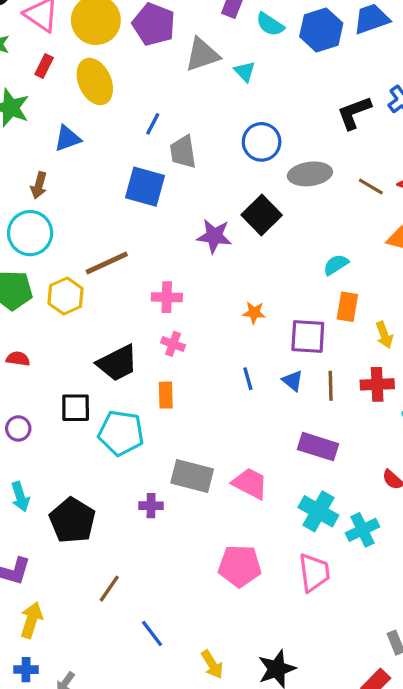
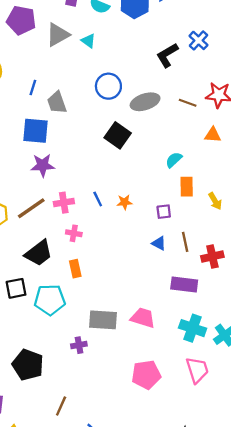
purple star: (214, 236) -> (43, 165), moved
brown line: (107, 263) -> (31, 208), moved
purple square: (308, 337) -> (164, 212), size x0.6
blue line: (248, 379) -> (98, 199), moved
red cross: (377, 384) -> (212, 257), moved

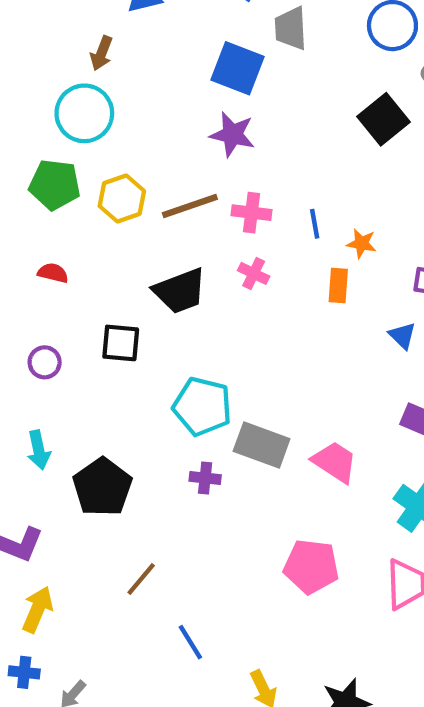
orange rectangle: (75, 269) -> (338, 285), moved
cyan pentagon: (50, 300) -> (202, 406), moved

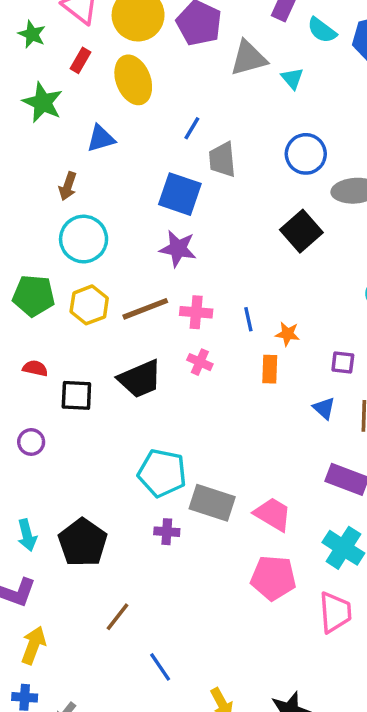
cyan circle: (84, 113) -> (84, 239), moved
black square: (121, 343) -> (76, 395), moved
cyan arrow: (39, 450) -> (27, 535), moved
pink pentagon: (311, 566) -> (273, 578), moved

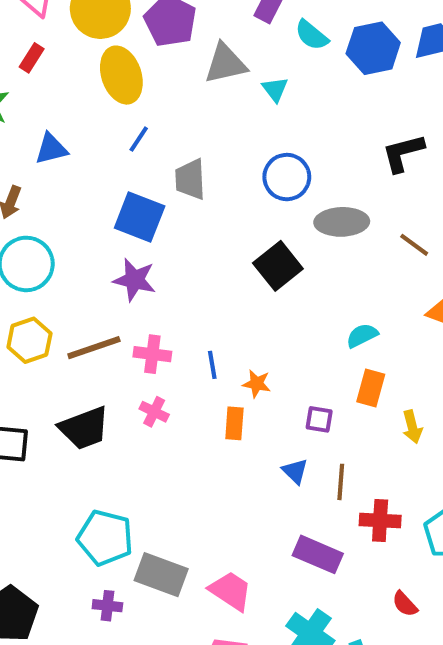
yellow ellipse: (133, 80) -> (121, 75), moved
blue line: (192, 128) -> (139, 139), moved

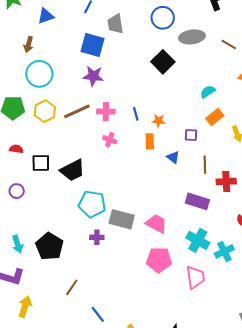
orange rectangle: (371, 388) -> (215, 117), turned 42
black trapezoid: (84, 428) -> (72, 170), moved
blue triangle: (295, 471) -> (173, 157), moved

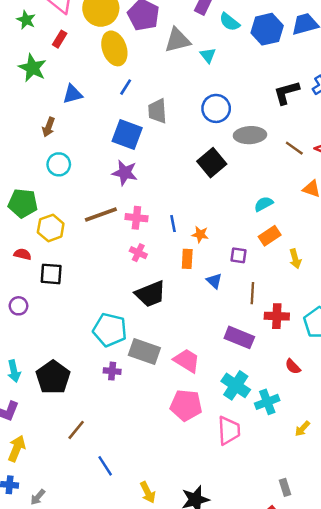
cyan circle: (39, 74) -> (59, 164), size x0.7
yellow hexagon: (45, 111) -> (51, 228), moved
black trapezoid: (72, 170) -> (150, 294), moved

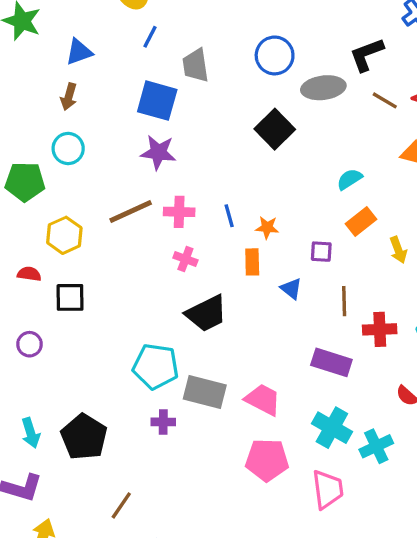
black L-shape: (286, 93) -> (367, 54), moved
brown arrow: (49, 127) -> (69, 97), moved
green pentagon: (23, 203) -> (25, 182), moved

